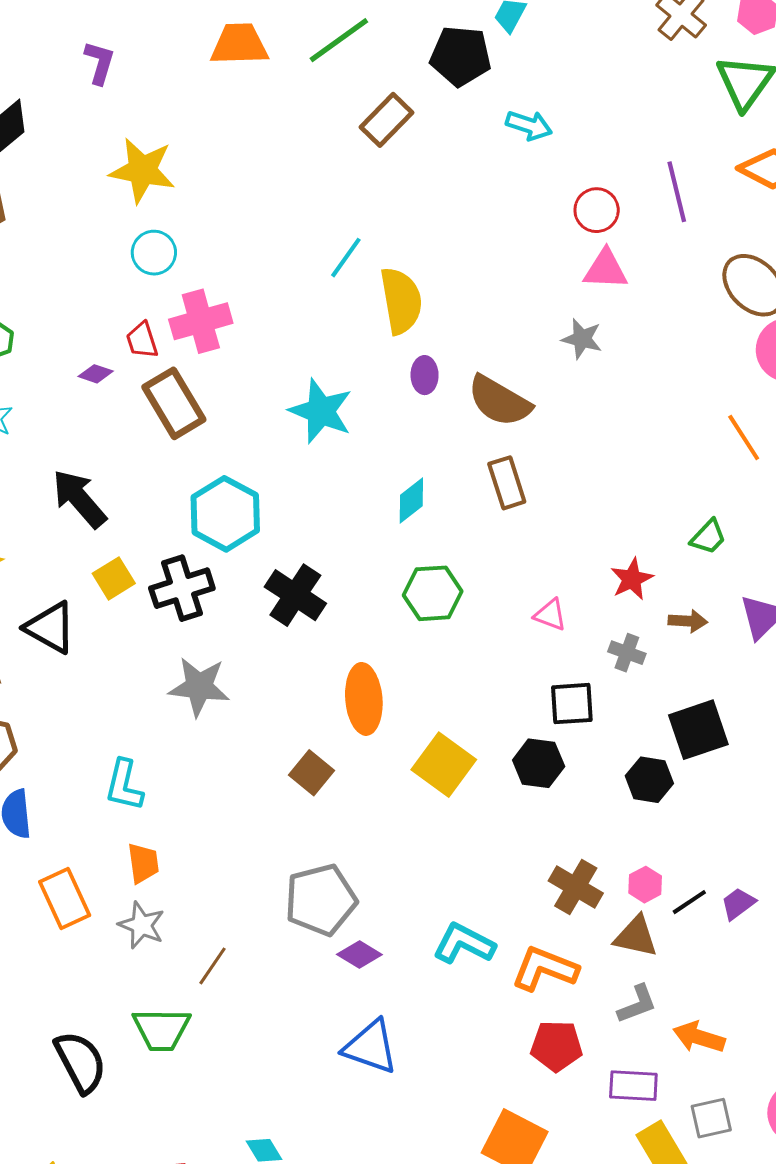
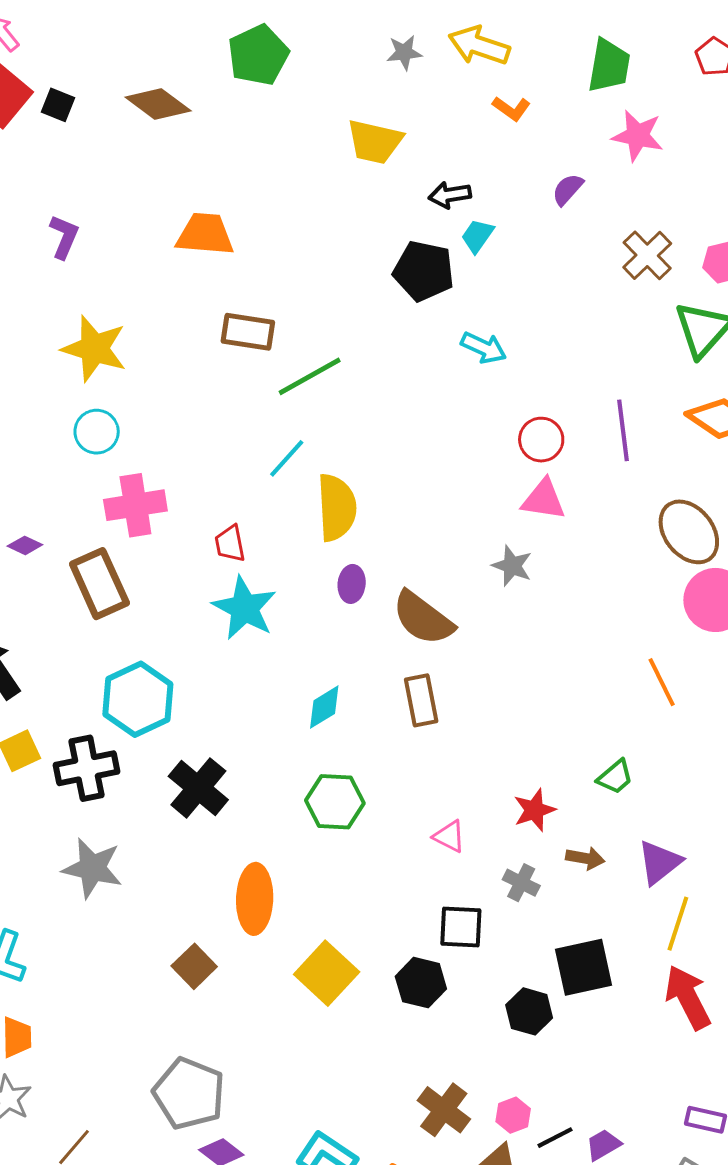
green line: (339, 40) -> (310, 376), moved
brown rectangle: (387, 120) -> (248, 332), moved, turned 48
red trapezoid: (142, 340) -> (230, 544), moved
gray pentagon: (321, 900) -> (189, 1094), turned 30

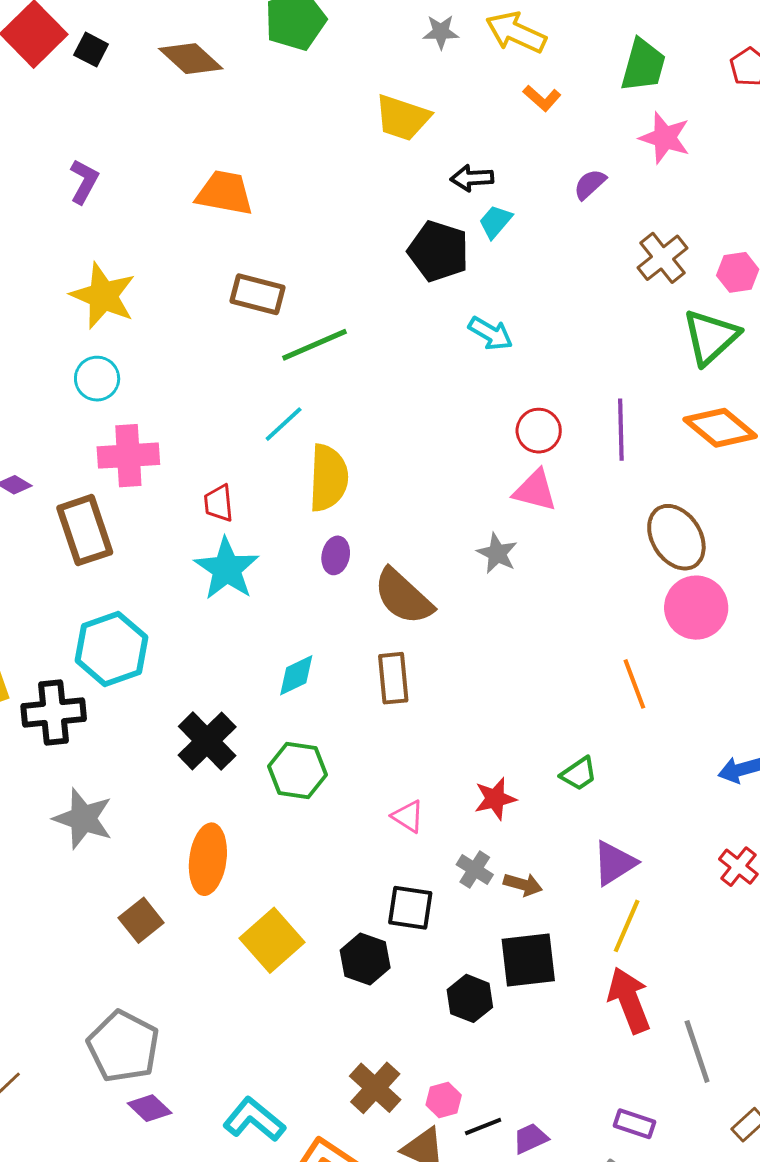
black cross: (198, 788) -> (207, 741), moved
brown arrow: (585, 858) -> (523, 884), moved
gray star: (92, 868) -> (83, 819), moved

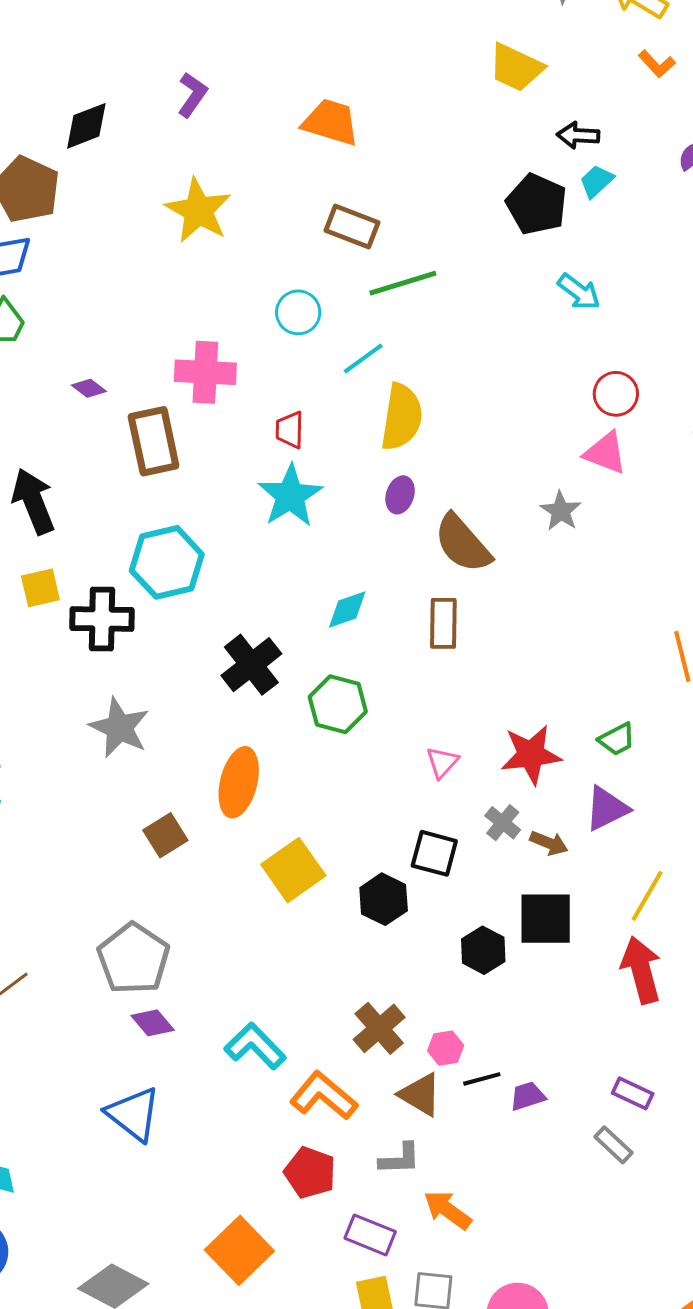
cyan circle: (97, 379) -> (298, 312), moved
red star: (495, 799) -> (531, 755), size x1.4
pink triangle: (408, 816) -> (442, 762), turned 33
purple triangle: (614, 863) -> (607, 809), moved

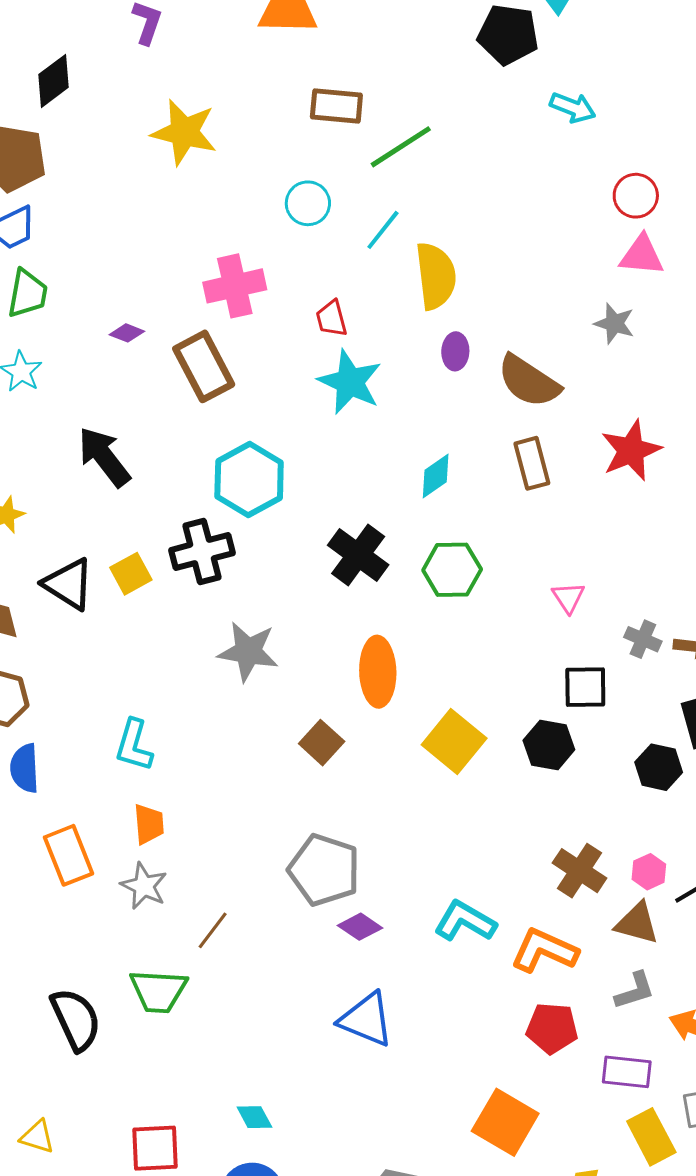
yellow square: (40, 588) -> (131, 574), moved
red star: (531, 755) -> (631, 450), moved

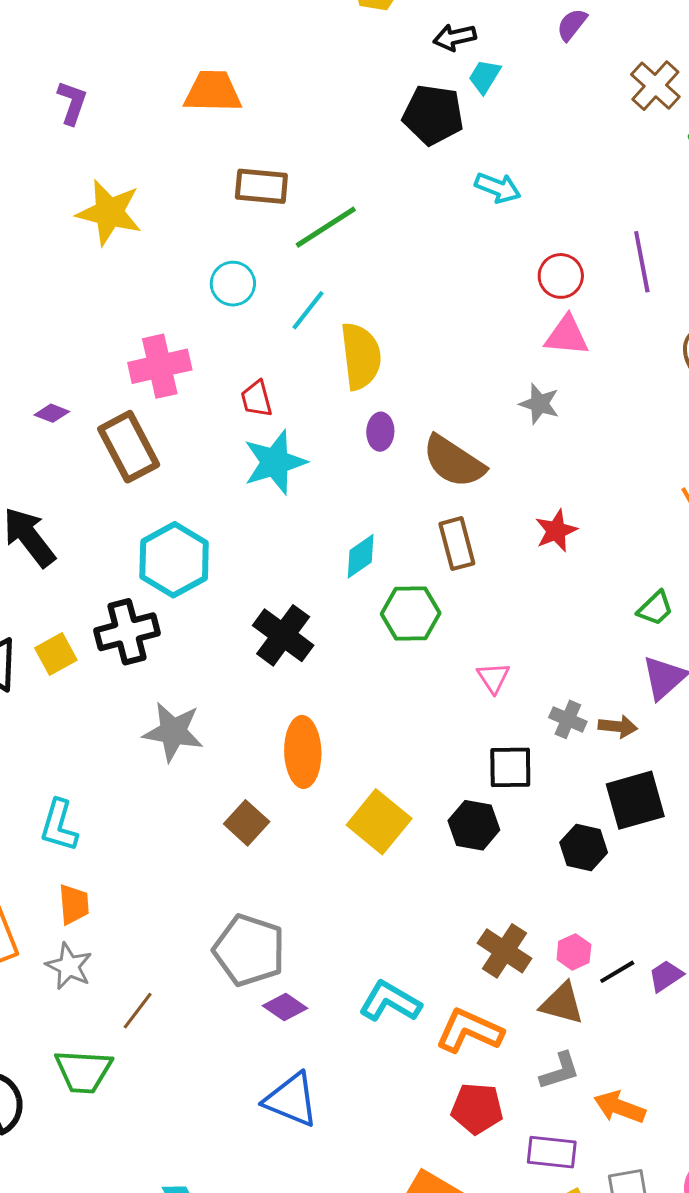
cyan star: (350, 382) -> (275, 462), turned 30
red star: (631, 450) -> (556, 531), size x0.7
green hexagon: (452, 570) -> (411, 614), moved

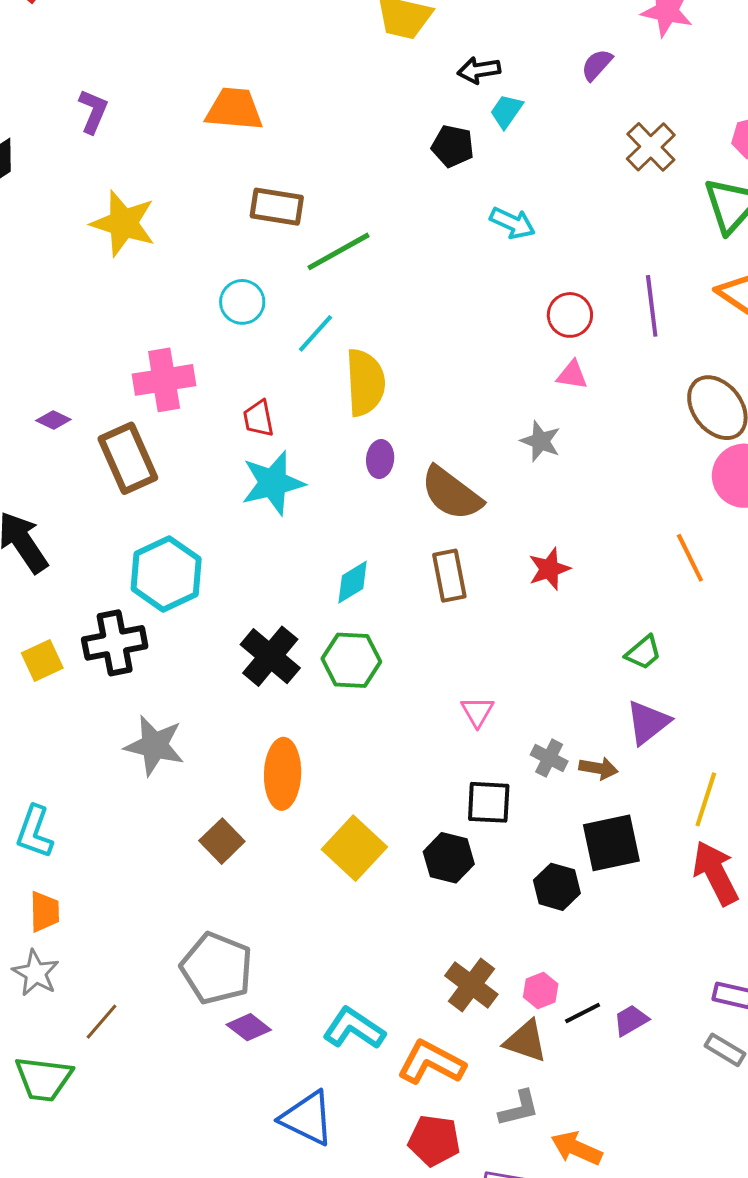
brown cross: (655, 86) -> (651, 147), moved
black pentagon: (433, 115) -> (453, 146), size x0.7
pink triangle: (567, 336) -> (572, 375), size x0.7
green hexagon: (411, 614) -> (351, 660), moved
blue triangle: (291, 1100) -> (307, 1118), moved

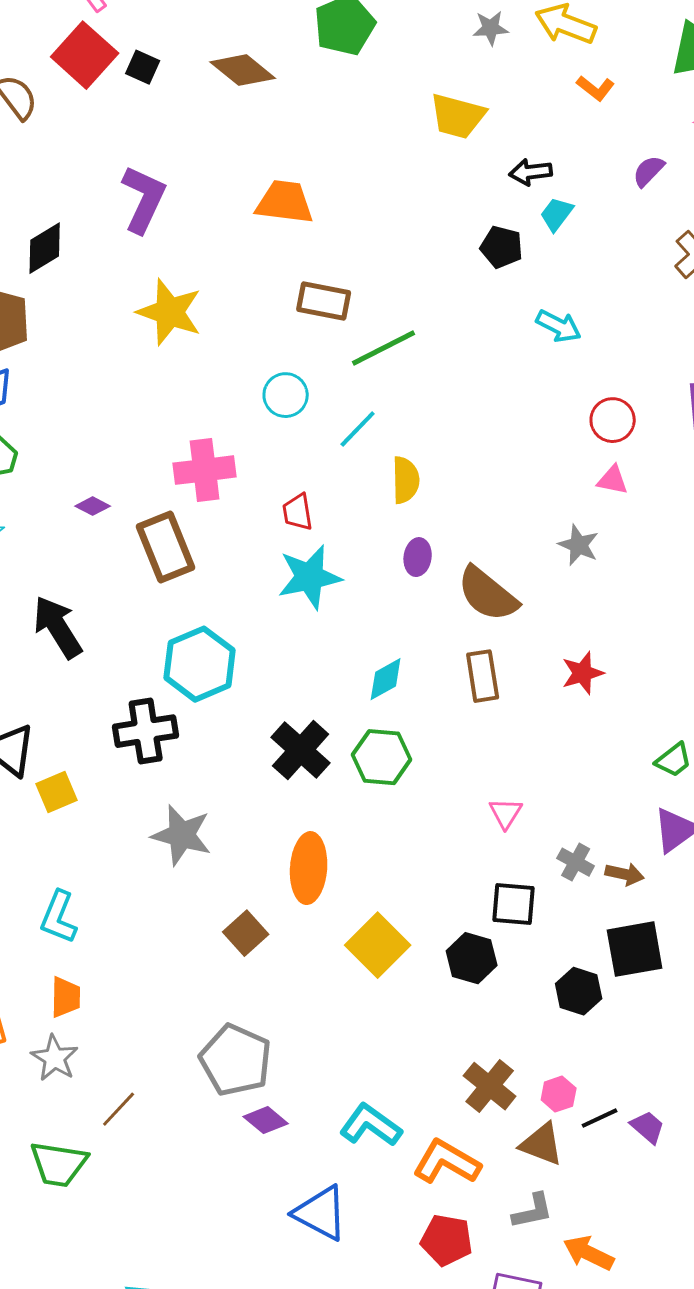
purple L-shape: (93, 111) -> (144, 199), size x1.5
yellow semicircle: (365, 383) -> (406, 480), size x0.7
yellow square: (42, 661) -> (57, 792), moved
purple trapezoid: (631, 1020) -> (648, 1127), turned 69

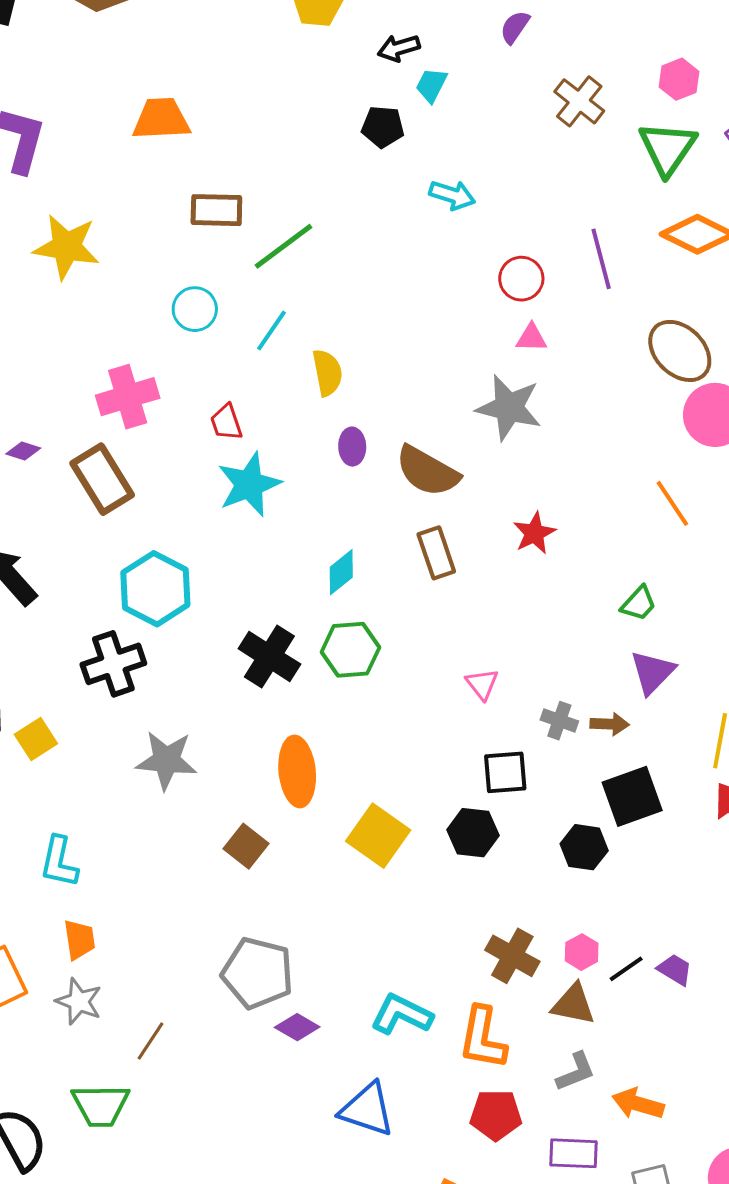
gray star: (579, 545) -> (509, 408), size x1.6
orange L-shape: (447, 1162) -> (483, 1038), turned -100

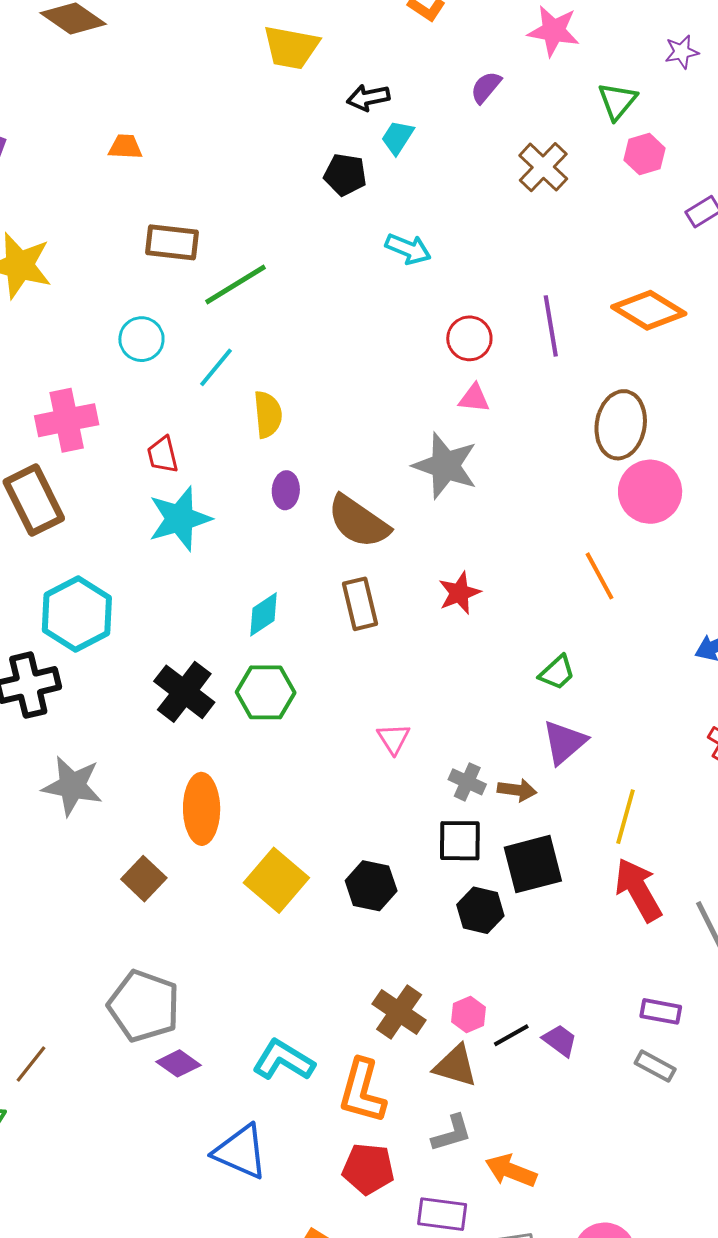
orange trapezoid: (161, 119) -> (125, 147), size x0.6
green triangle: (667, 148) -> (617, 101), moved, size x0.7
brown ellipse: (680, 351) -> (621, 425), turned 50
black square: (505, 772) -> (460, 841), moved

